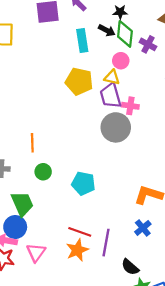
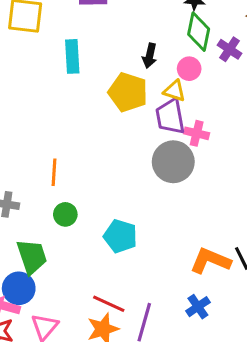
black arrow: (107, 30) -> (150, 56), moved, turned 70
cyan rectangle: (82, 40) -> (72, 56), moved

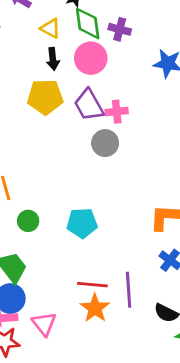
pink circle: (189, 69) -> (91, 58), size x1.5
yellow triangle: (175, 91) -> (50, 28), moved, turned 30
gray circle: (173, 162) -> (105, 143), size x0.7

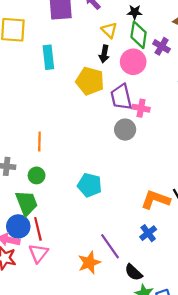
green circle: (28, 221) -> (37, 175), moved
red line: (92, 285) -> (38, 229), moved, turned 55
purple line: (129, 290) -> (110, 246), turned -48
orange star: (95, 308) -> (89, 263), moved

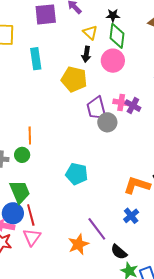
purple cross: (162, 46) -> (133, 106), moved
purple trapezoid: (121, 97) -> (97, 108), moved
green circle: (37, 175) -> (22, 155), moved

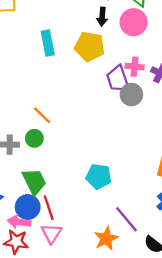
cyan rectangle: (36, 59) -> (48, 43), moved
pink cross: (121, 102) -> (135, 67), moved
orange line: (30, 136) -> (42, 115), turned -42
cyan pentagon: (77, 174) -> (99, 176), moved

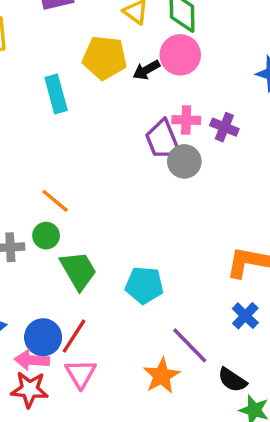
black arrow: (102, 17) -> (146, 70), moved, turned 60
yellow pentagon: (90, 47) -> (105, 58), moved
green trapezoid: (34, 182) -> (78, 270), moved
red line: (49, 208) -> (74, 336), turned 55

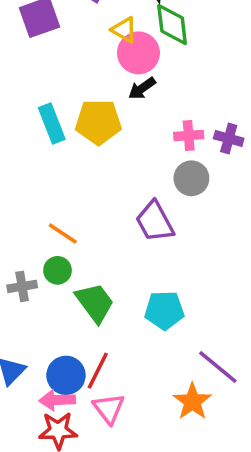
pink circle: (180, 55) -> (138, 53), moved
yellow pentagon: (105, 58) -> (98, 122), moved
purple trapezoid: (163, 140) -> (155, 222), moved

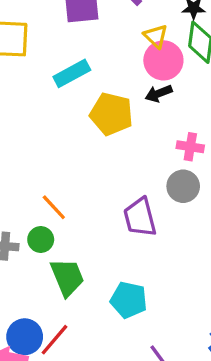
cyan rectangle: (52, 124) -> (72, 73), moved, turned 69

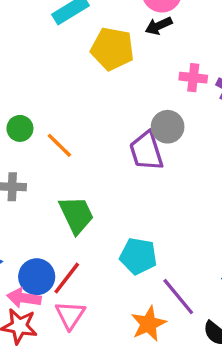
gray circle: (183, 186) -> (168, 127), moved
green circle: (41, 240) -> (20, 128), moved
cyan pentagon: (129, 300) -> (138, 256), moved

